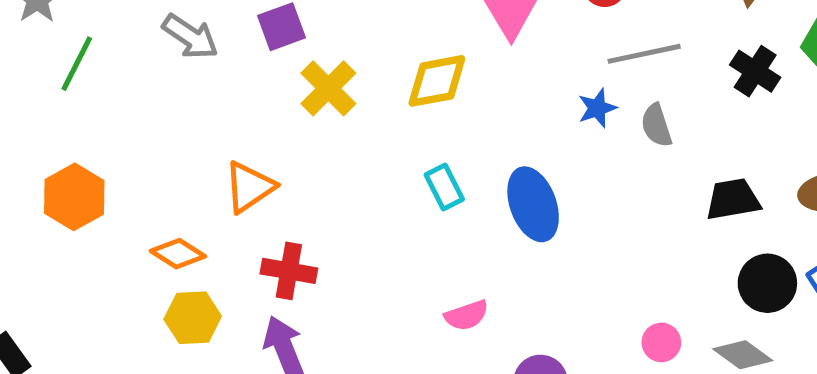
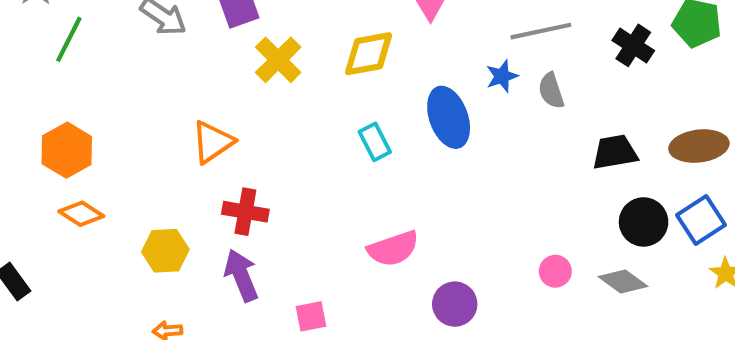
blue ellipse: (533, 204) -> (449, 117), moved
orange diamond: (178, 254) -> (81, 214), moved
pink semicircle: (466, 315) -> (393, 249), size x1.4

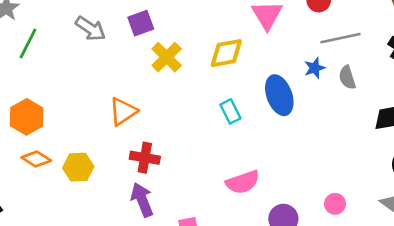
yellow hexagon: (165, 251) -> (78, 167), moved
pink circle: (555, 271) -> (335, 204), moved

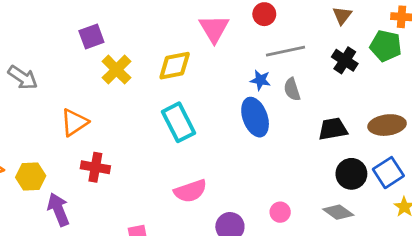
gray arrow: (90, 29) -> (23, 77), moved
blue star: (315, 68) -> (260, 80), turned 30
blue ellipse: (279, 95) -> (255, 117), moved
cyan rectangle: (230, 111) -> (179, 122), size x1.6
purple arrow: (142, 200) -> (58, 209), moved

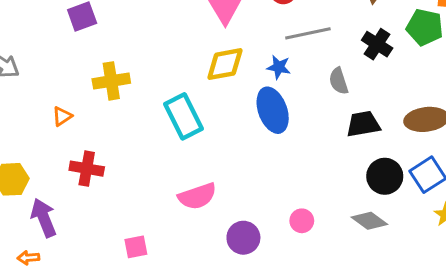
yellow diamond: (175, 66) -> (225, 64), moved
yellow cross: (116, 70) -> (111, 81), moved, turned 36
gray semicircle: (292, 89) -> (339, 81), moved
orange triangle: (74, 122) -> (62, 116), size x0.6

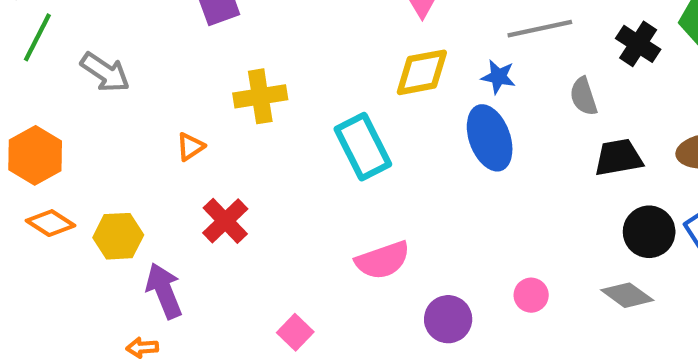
red cross: (87, 169) -> (225, 221), turned 36
pink square: (136, 247) -> (295, 332), turned -35

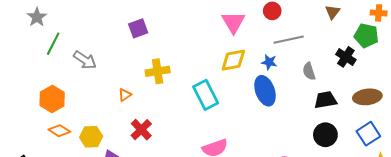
black cross: (638, 44) -> (346, 57), moved
black circle: (649, 232) -> (325, 135), moved

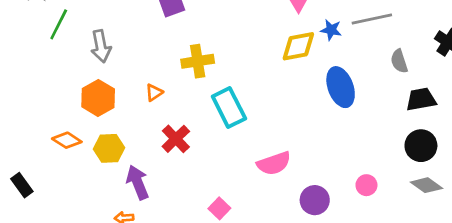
gray arrow: (85, 60) -> (101, 46), turned 45
blue star: (269, 62) -> (331, 30), moved
cyan rectangle: (206, 95) -> (229, 108), moved
orange hexagon: (52, 99) -> (98, 98), moved

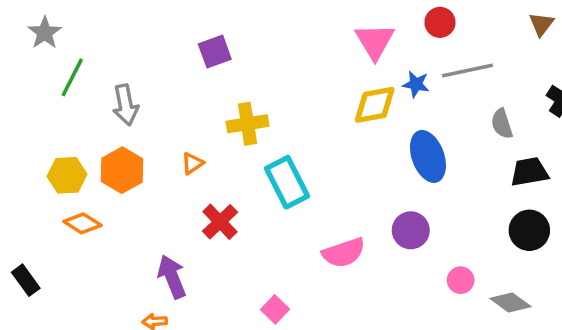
yellow hexagon: (109, 148) -> (67, 175), moved
gray diamond: (426, 185) -> (510, 302), moved
purple circle: (315, 200) -> (411, 230), moved

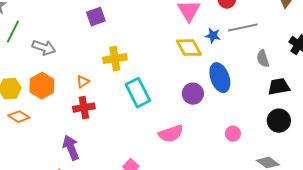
gray arrow: (125, 105) -> (44, 48), turned -60
yellow diamond: (375, 105) -> (189, 48), turned 72
red cross: (220, 222) -> (84, 108), moved, turned 35
purple circle: (411, 230) -> (193, 94), moved
pink circle: (461, 280) -> (233, 134), moved

